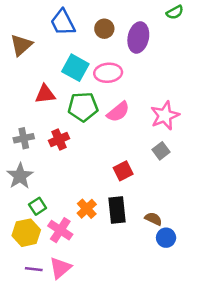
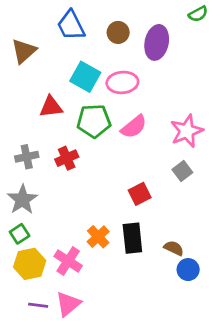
green square: (38, 206) -> (20, 234), moved

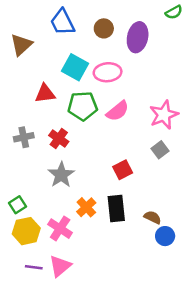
red cross: (67, 158) -> (59, 138), turned -30
gray star: (22, 200) -> (61, 175), moved

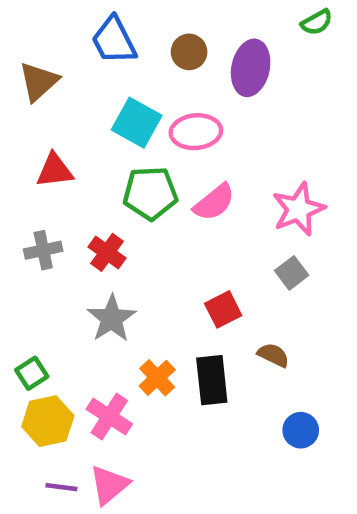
red triangle: (45, 93) -> (55, 170), moved
brown semicircle: (153, 217) -> (273, 355), moved

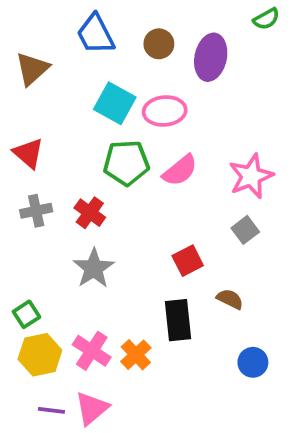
red triangle: (55, 170) -> (28, 153), moved, turned 48
orange cross: (157, 378) -> (136, 355), moved

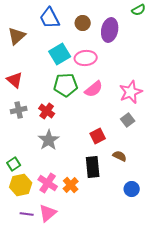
cyan square: (115, 103) -> (60, 54), turned 30

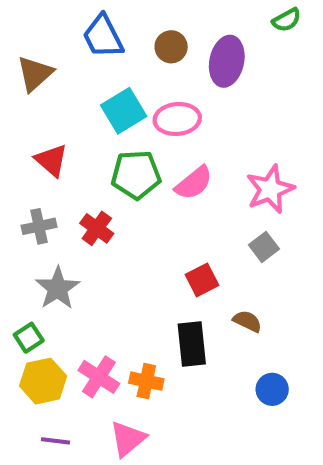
red triangle: (15, 80) -> (51, 160), moved
gray star: (49, 140) -> (58, 288), moved
orange cross: (71, 185) -> (146, 381), turned -35
pink triangle: (48, 213) -> (128, 439), moved

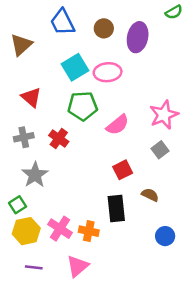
pink semicircle: (194, 183) -> (118, 125), moved

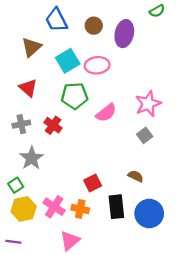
brown triangle: (21, 45) -> (32, 47), moved
red square: (123, 170) -> (93, 183), moved
black rectangle: (116, 209) -> (116, 207), moved
blue circle: (165, 236) -> (149, 214), size x1.6
purple line: (34, 267) -> (13, 242), moved

